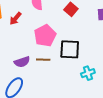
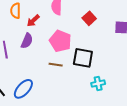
pink pentagon: (45, 36) -> (60, 41), turned -30
purple semicircle: (22, 62) -> (27, 41), moved, turned -56

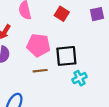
cyan cross: (98, 84) -> (80, 78), moved

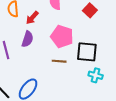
cyan cross: (80, 78) -> (96, 75), turned 32

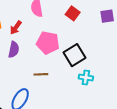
black square: (87, 52) -> (74, 55), turned -30
brown line: (59, 61) -> (41, 74), moved

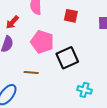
red square: (73, 13) -> (71, 16), turned -32
cyan cross: (86, 78) -> (84, 90), moved

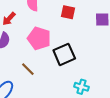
brown line: (31, 73) -> (28, 69), turned 40

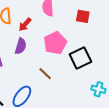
pink pentagon: (39, 38) -> (55, 43), turned 30

